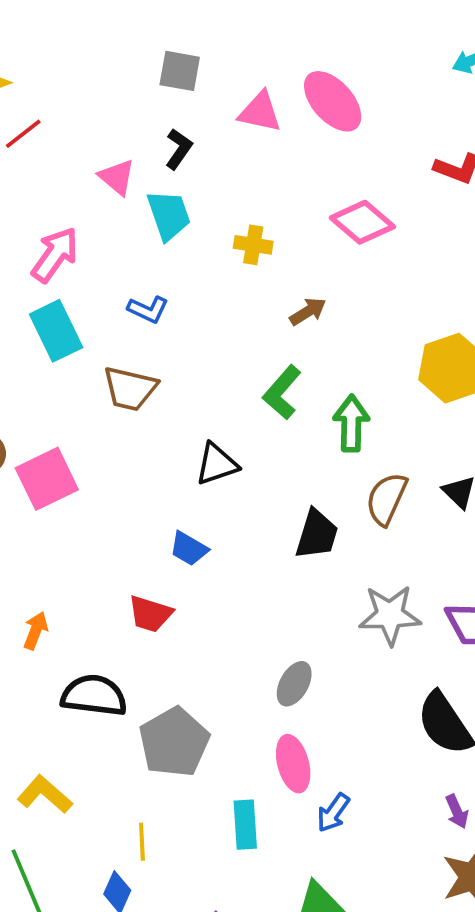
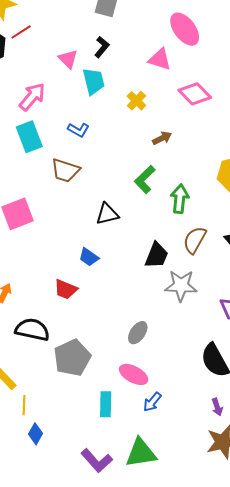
pink triangle: (260, 112) -> (160, 59), moved
yellow cross: (253, 245) -> (136, 101), turned 30
gray star: (390, 615) -> (181, 286), moved
pink ellipse: (293, 764) -> (134, 374), turned -52
yellow line: (142, 842) -> (24, 405), moved

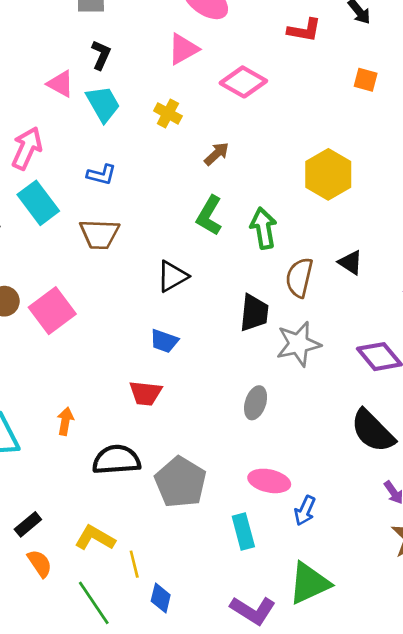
pink triangle: (160, 59) -> (183, 49), turned -30
gray ellipse: (138, 333) -> (256, 403), moved

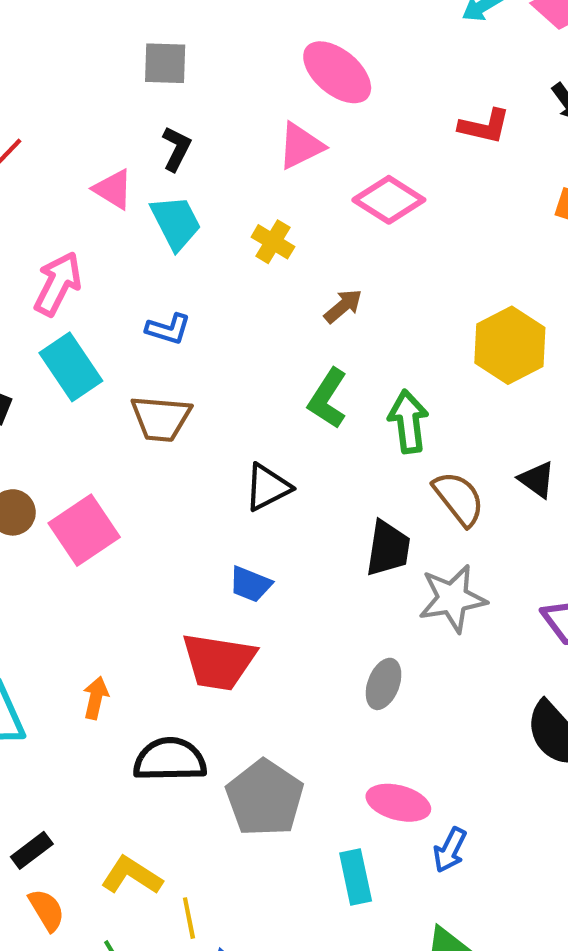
brown semicircle: (299, 278) -> (459, 499), turned 126
red trapezoid: (146, 393) -> (219, 661), size x1.5

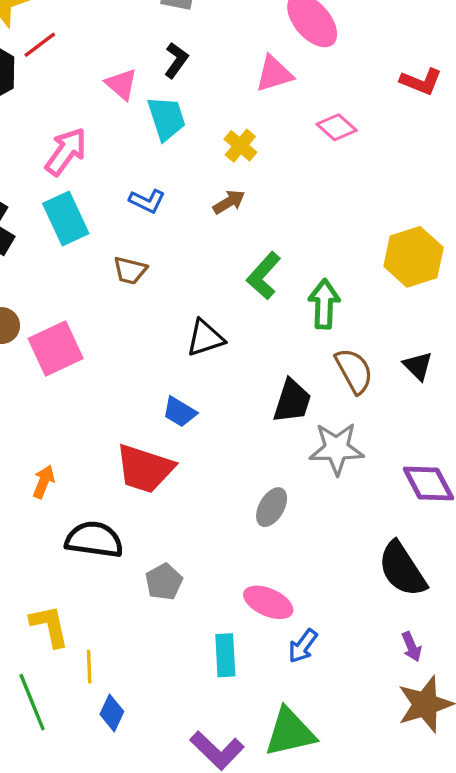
pink diamond: (389, 200) -> (337, 127), size x0.7
brown arrow: (343, 306) -> (229, 202), moved
brown trapezoid: (161, 418) -> (130, 270), size x0.7
gray pentagon: (265, 798) -> (164, 582), size x0.6
yellow L-shape: (132, 876) -> (49, 626), turned 36

